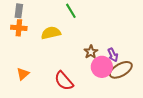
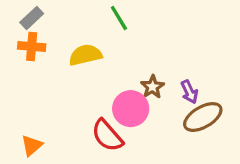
gray rectangle: (19, 11) -> (32, 18), turned 40
pink circle: (102, 67) -> (131, 109), moved
orange triangle: (23, 74) -> (32, 146), moved

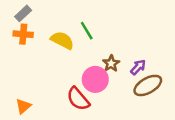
green line: (119, 18) -> (87, 31), moved
yellow semicircle: (85, 55) -> (62, 40), turned 40
purple arrow: (189, 92) -> (138, 67), turned -112

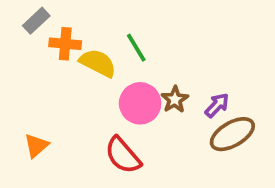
orange cross: (23, 34) -> (65, 44), moved
pink circle: (95, 79) -> (140, 103), moved
orange triangle: (23, 106) -> (36, 146), moved

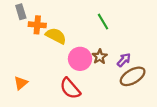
gray rectangle: (36, 21) -> (21, 12), turned -64
green line: (136, 48) -> (103, 22), moved

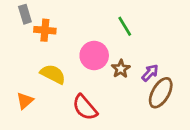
yellow semicircle: (56, 36) -> (53, 74), moved
pink circle: (80, 59) -> (94, 55), moved
brown ellipse: (133, 76) -> (161, 93), turned -30

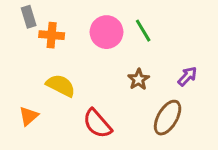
pink circle: (94, 55) -> (106, 32), moved
purple arrow: (150, 73) -> (187, 76), moved
brown ellipse: (161, 93) -> (168, 118), moved

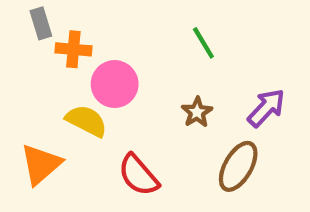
pink circle: (106, 32) -> (115, 84), moved
purple arrow: (187, 76) -> (266, 108), size x1.4
orange triangle: (29, 116) -> (41, 164), size x1.5

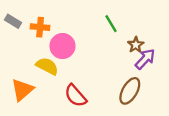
gray rectangle: (41, 23) -> (13, 21), moved, turned -42
brown star: (197, 112) -> (136, 45), moved

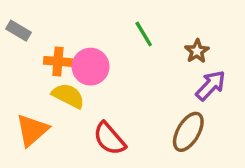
green line: (111, 24) -> (144, 34), moved
orange cross: (40, 27) -> (58, 61), moved
brown star: (136, 45) -> (197, 51), moved

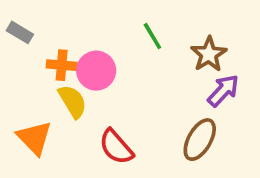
brown star: (197, 51) -> (209, 54), size x1.4
yellow semicircle: (68, 96) -> (73, 101), turned 32
orange triangle: (32, 130) -> (34, 138), turned -33

